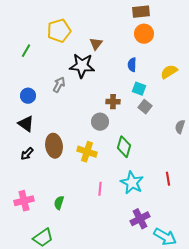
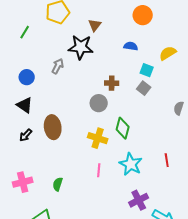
blue semicircle: (132, 65) -> (131, 46), turned 96
cyan square: (139, 89) -> (147, 70), moved
yellow cross: (87, 152) -> (98, 138), moved

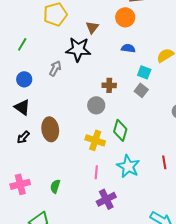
orange circle: (143, 15) -> (125, 17), moved
green line: (25, 32) -> (22, 44), moved
purple cross: (139, 200) -> (106, 199), moved

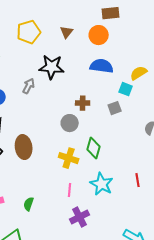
brown triangle: (92, 27) -> (67, 32), moved
blue semicircle: (128, 48) -> (102, 66), size x1.6
cyan square: (144, 72) -> (126, 89), moved
gray square: (141, 90) -> (115, 108), turned 32

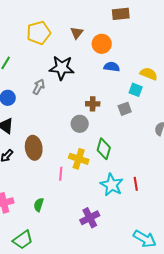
orange circle: (99, 35) -> (102, 44), moved
blue semicircle: (102, 66) -> (112, 67), size x0.7
yellow semicircle: (139, 73) -> (149, 74), turned 54
red line: (138, 180) -> (136, 184), moved
pink line: (70, 190) -> (61, 174), moved

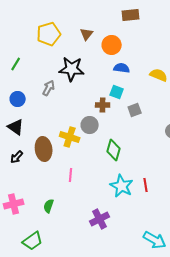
cyan square: (136, 90) -> (117, 92), moved
yellow cross: (79, 159) -> (70, 137), moved

